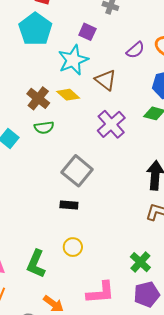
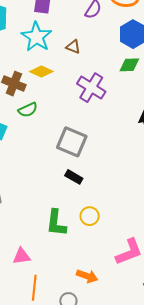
brown triangle: (106, 80) -> (73, 47), size x0.7
black rectangle: (69, 205) -> (74, 177), turned 42
green L-shape: (36, 264) -> (56, 223), moved

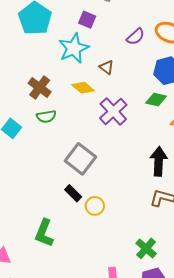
yellow diamond: (41, 71) -> (83, 88), moved
yellow circle: (90, 216) -> (95, 206), moved

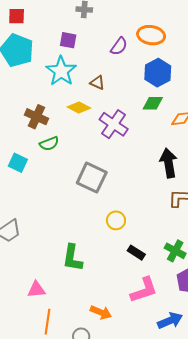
black rectangle: (73, 193) -> (136, 253), moved

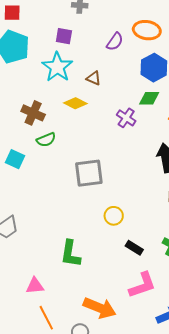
purple cross: (114, 124) -> (126, 118), moved, size x0.7
gray square: (92, 178) -> (89, 173), turned -32
orange arrow: (101, 312) -> (100, 308), size x1.5
orange line: (48, 322) -> (46, 318), turned -35

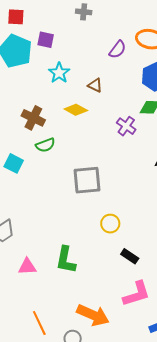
purple square: (64, 36) -> (46, 40), moved
cyan star: (57, 67) -> (59, 73), size x0.7
pink triangle: (35, 286) -> (27, 267), moved

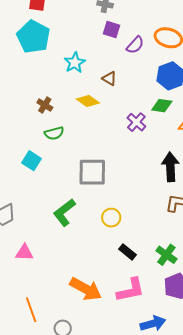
purple square: (46, 40) -> (112, 29), moved
brown cross: (33, 118) -> (45, 105), size x0.7
cyan square: (14, 163) -> (32, 161), moved
green L-shape: (66, 260) -> (64, 212), moved, turned 36
orange arrow: (93, 315) -> (86, 289), moved

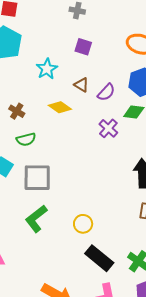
purple square: (112, 29) -> (83, 47), moved
purple semicircle: (135, 45) -> (106, 92), moved
gray square: (92, 172) -> (37, 178), moved
black rectangle: (127, 252) -> (99, 258), size x1.6

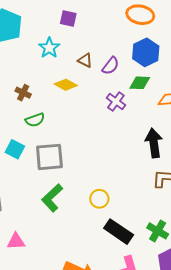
purple square: (83, 47) -> (68, 18), moved

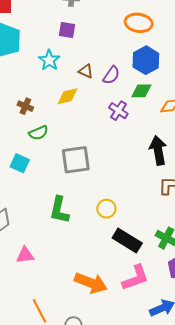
yellow diamond: (66, 85) -> (67, 96), turned -40
gray square: (49, 157) -> (76, 160), moved
green L-shape: (52, 198) -> (59, 210), turned -32

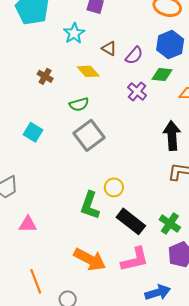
yellow diamond: (67, 96) -> (88, 71), turned 55
green semicircle: (38, 133) -> (79, 104), moved
gray square: (76, 160) -> (89, 135), turned -36
green L-shape: (59, 210) -> (90, 205), moved

